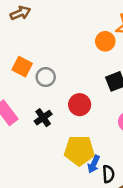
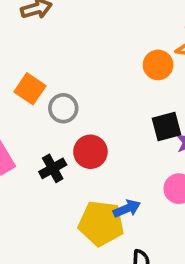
red circle: (80, 105) -> (90, 152), moved
blue arrow: (94, 164) -> (127, 209), moved, turned -144

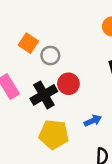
black cross: (53, 168) -> (44, 95), size x1.5
yellow pentagon: (101, 223) -> (54, 134), moved

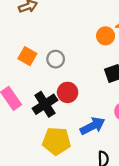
gray circle: (50, 56) -> (56, 59), moved
blue arrow: (93, 121) -> (93, 126), size x1.5

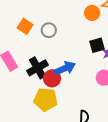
red circle: (68, 92) -> (52, 78), moved
blue arrow: (93, 126) -> (65, 68), moved

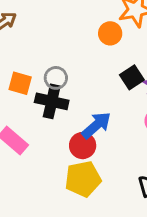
black cross: (38, 68) -> (52, 101), moved, turned -30

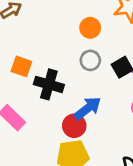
orange circle: (110, 33) -> (90, 28), moved
gray circle: (56, 78) -> (90, 60), moved

